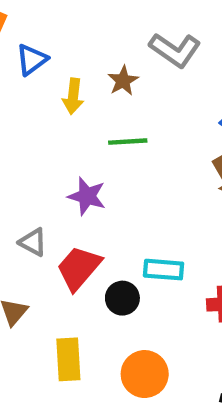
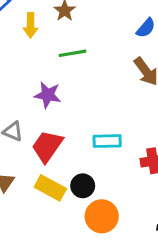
black circle: (122, 298) -> (83, 186), moved
yellow rectangle: (68, 359) -> (50, 188), moved, turned -52

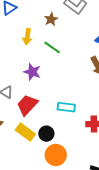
yellow arrow: (30, 25) -> (27, 37), moved
green line: (72, 53) -> (52, 47), turned 36

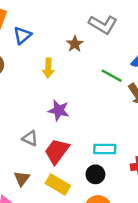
green line: (52, 47) -> (112, 76), moved
black circle: (46, 134) -> (95, 174), moved

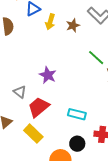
yellow arrow: (48, 68) -> (50, 22), moved
black circle: (95, 174) -> (77, 144), moved

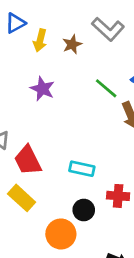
purple star: (48, 75) -> (42, 89), moved
red trapezoid: (39, 107) -> (28, 160), turned -75

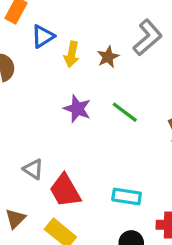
gray L-shape: (108, 29) -> (148, 37), turned -80
green line: (106, 88) -> (125, 112), moved

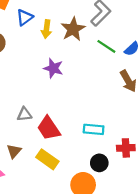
brown star: (108, 57) -> (73, 29), size x1.5
green line: (125, 112) -> (106, 46), moved
gray triangle: (33, 169) -> (24, 114), turned -35

